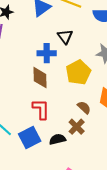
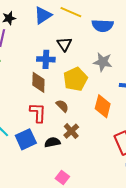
brown semicircle: (84, 107) -> (62, 106), moved

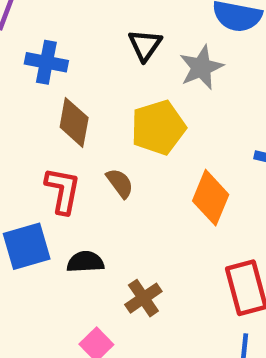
blue cross: (46, 59) -> (46, 62), moved
gray star: (103, 62) -> (201, 67), moved, turned 30
brown cross: (71, 131) -> (143, 298), moved

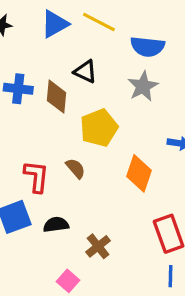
black triangle: (145, 45) -> (85, 72), turned -35
gray star: (201, 67) -> (143, 86), moved
brown diamond: (74, 122) -> (56, 97), moved

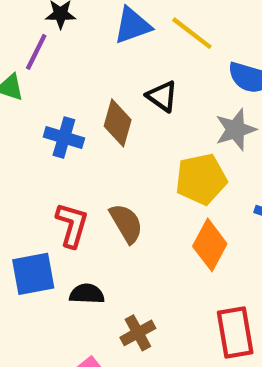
blue cross: (18, 89) -> (64, 138), moved
yellow pentagon: (99, 128) -> (201, 179), moved
brown semicircle: (76, 168) -> (126, 223), size x1.4

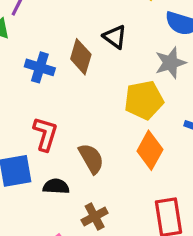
brown semicircle: (126, 223) -> (91, 158), moved

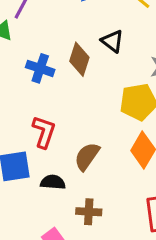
brown semicircle: (91, 158) -> (87, 156), turned -116
brown cross: (95, 217) -> (89, 212), turned 30

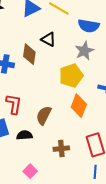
brown cross: (89, 212) -> (61, 149), moved

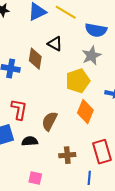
pink square: (30, 171) -> (35, 178), turned -32
blue line: (95, 172) -> (89, 178), moved

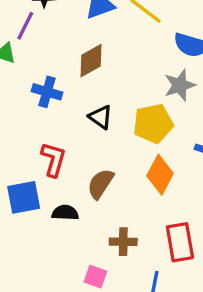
black triangle: (55, 44) -> (101, 117), moved
brown diamond: (35, 59) -> (91, 61), moved, turned 45
pink square: (35, 178) -> (95, 277), moved

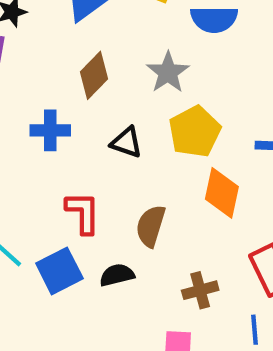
gray star: (180, 85) -> (168, 72), moved

